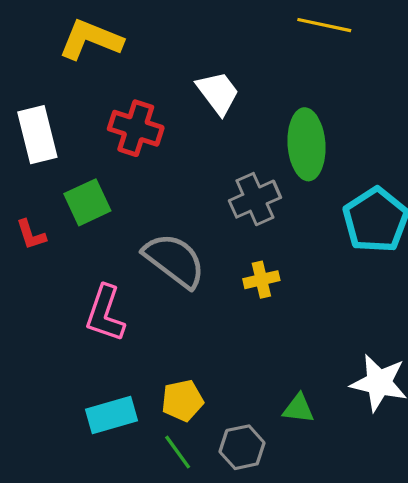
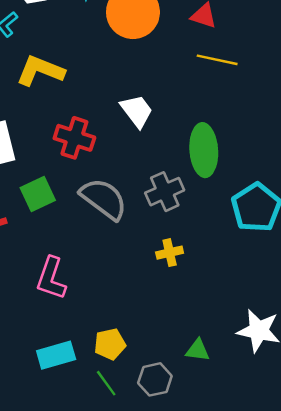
gray semicircle: (174, 260) -> (104, 199), moved

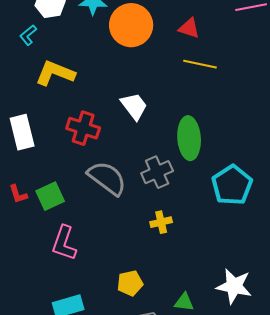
green square: (38, 194) -> (50, 196), moved
yellow pentagon: (110, 344) -> (130, 283), moved

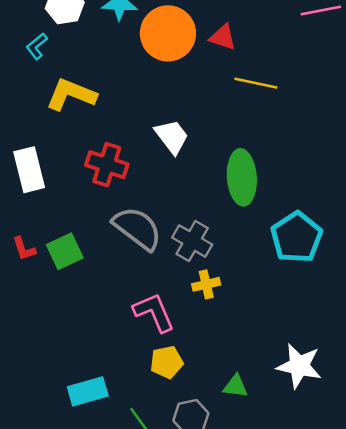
red triangle: (189, 28) -> (223, 37), moved
gray cross: (157, 172) -> (192, 241), moved, turned -36
pink L-shape: (64, 243) -> (154, 312), moved, turned 138

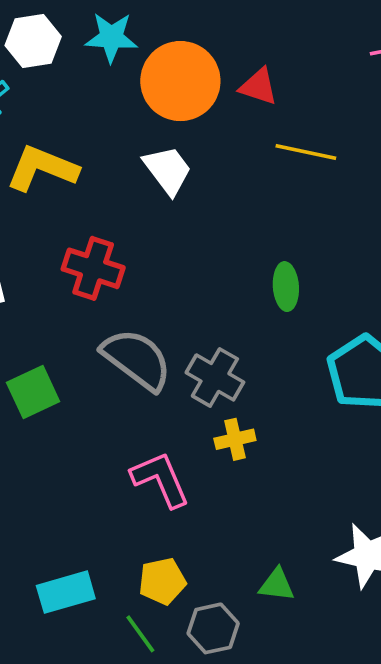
white trapezoid: (172, 137) -> (168, 170), moved
green ellipse: (242, 177) -> (286, 287), size x0.6
yellow pentagon: (167, 362) -> (162, 581), moved

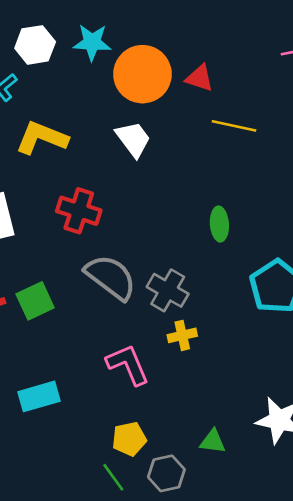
cyan rectangle: (66, 592) -> (39, 396), moved

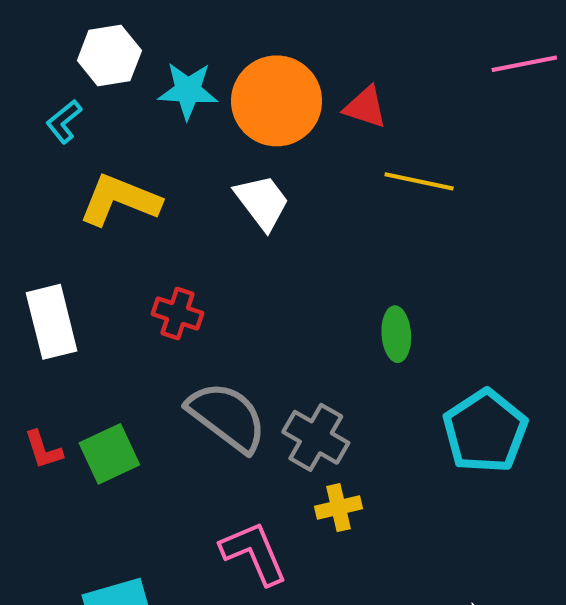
cyan star: (92, 42) -> (188, 91), moved
red cross: (79, 211) -> (177, 314), size x0.7

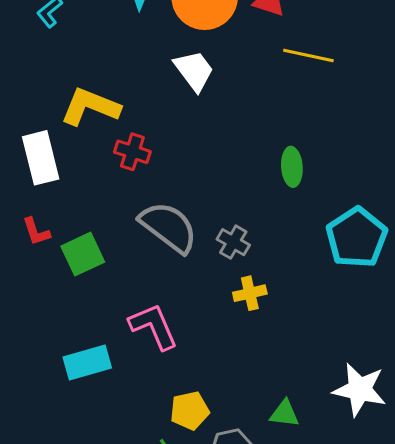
yellow L-shape: (120, 200) -> (90, 107), moved
gray cross: (316, 437) -> (233, 242), size x0.7
red L-shape: (43, 450) -> (36, 232), moved
pink L-shape: (254, 553) -> (153, 326), moved

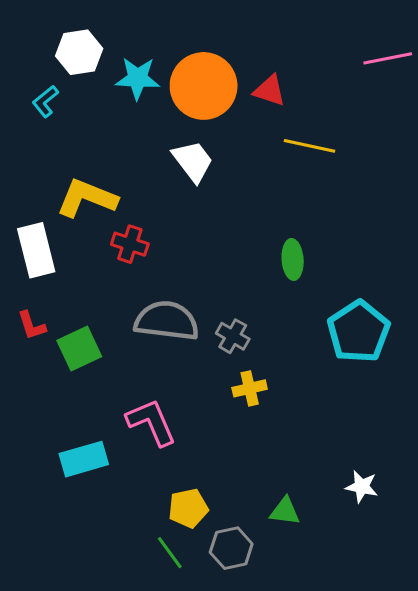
gray semicircle: (169, 227) -> (167, 321), turned -30
white star: (360, 390) -> (362, 487), size x0.6

